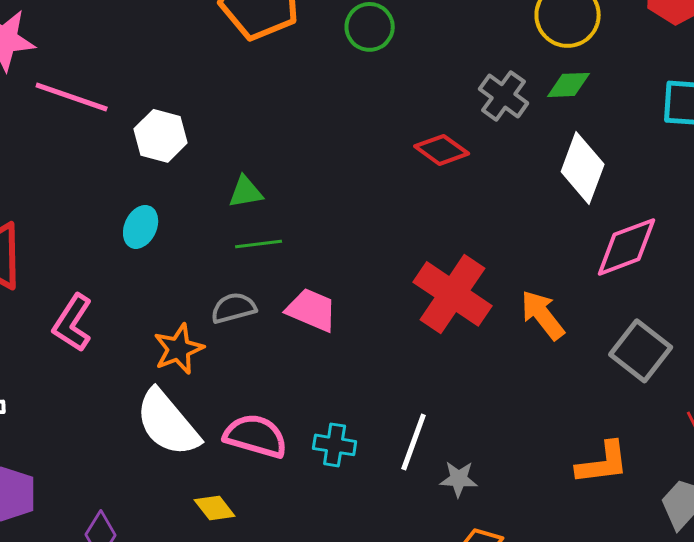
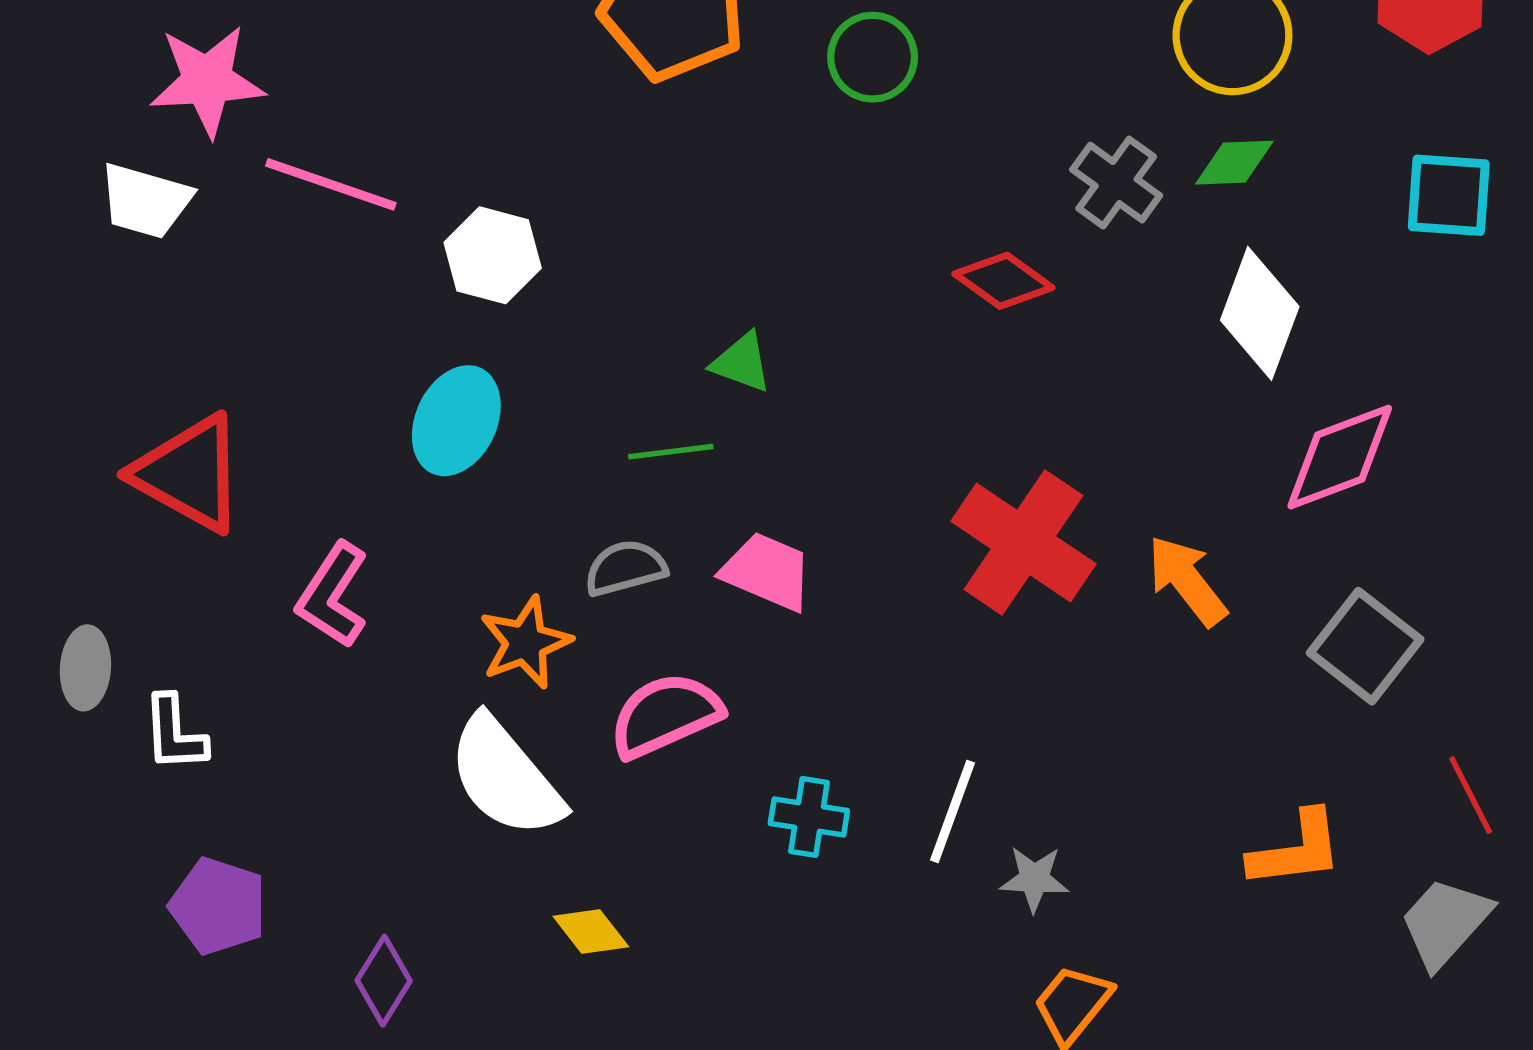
green triangle: (246, 192) -> (742, 363), moved, turned 30
cyan ellipse: (141, 227) -> (456, 421), size x1.4
pink semicircle: (256, 436) -> (665, 715), moved, turned -40

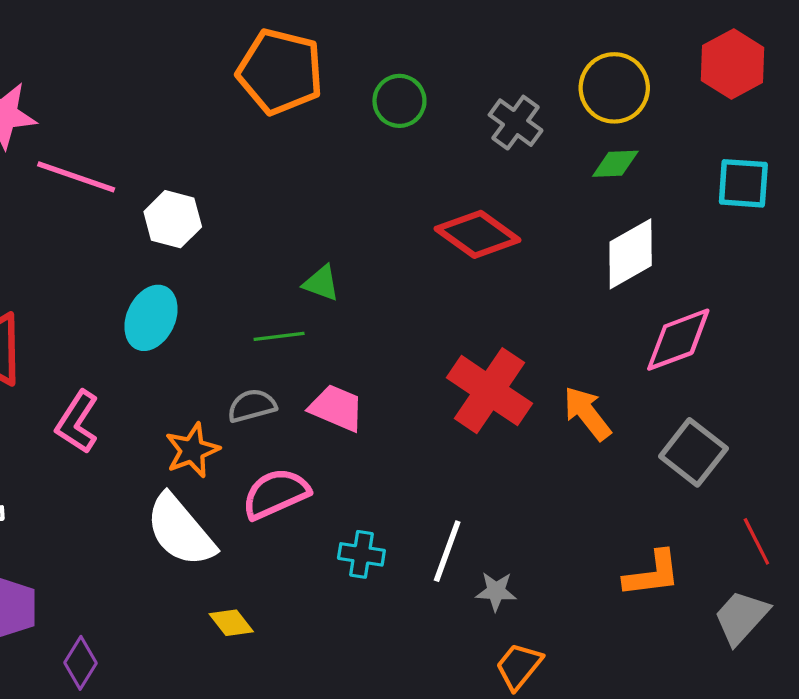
gray cross: (1116, 183) -> (516, 123), moved
red diamond: (1003, 281) -> (478, 234), size x1.4
white diamond: (1260, 313) -> (631, 254), turned 40
purple diamond: (384, 981) -> (80, 663), moved

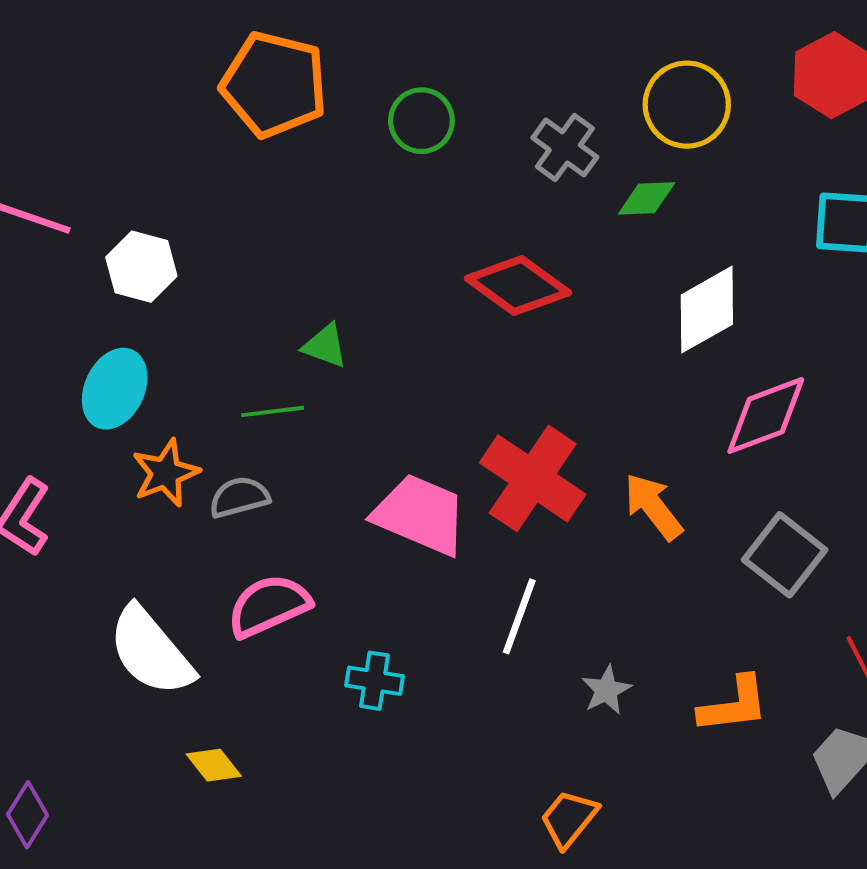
green diamond: (615, 164) -> (647, 198), moved
pink trapezoid: (337, 408) -> (420, 515), moved, size x1.4
orange star: (192, 450) -> (166, 473), moved
white line: (447, 551) -> (519, 616), moved
gray star: (496, 591) -> (606, 690), moved, turned -30

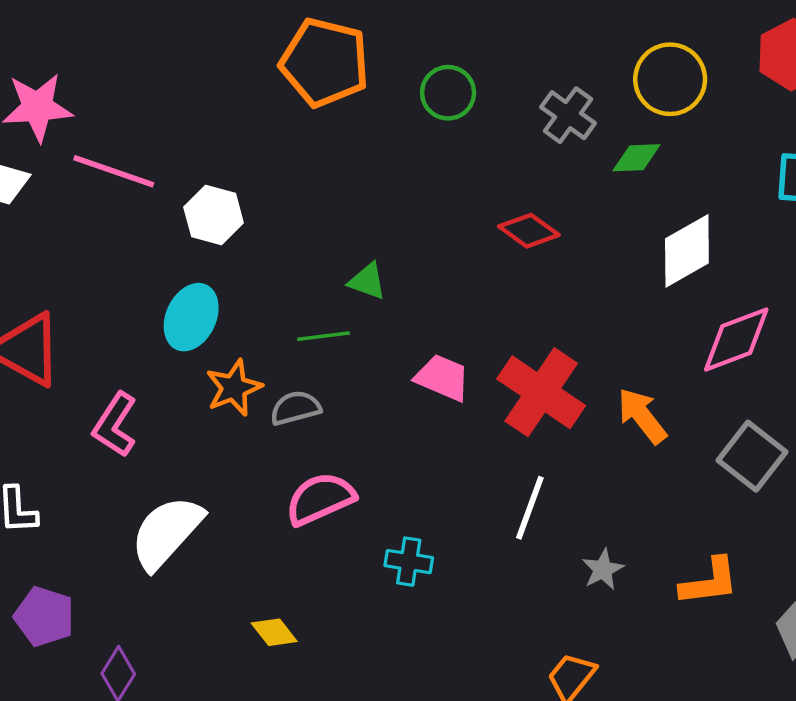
red diamond: (518, 285) -> (529, 231), size x0.7
pink trapezoid: (420, 515) -> (442, 378), moved, size x0.7
white semicircle: (151, 651) -> (166, 532), moved, turned 82

